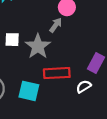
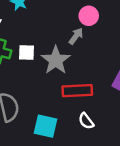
white semicircle: (84, 87) -> (86, 121), moved, turned -96
cyan square: (29, 91) -> (46, 126), moved

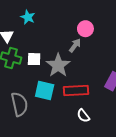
cyan square: (46, 126) -> (45, 91), moved

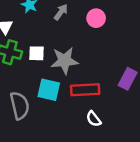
gray arrow: (75, 45) -> (61, 12), moved
gray star: (58, 65) -> (65, 61), turned 30

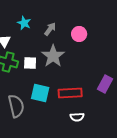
gray star: (65, 61) -> (53, 56), moved, turned -30
white semicircle: (94, 119) -> (77, 117), turned -56

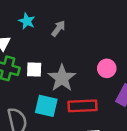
pink circle: (79, 34) -> (107, 68), moved
gray star: (53, 56) -> (62, 78), moved

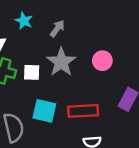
pink circle: (107, 68) -> (102, 61), moved
gray star: (62, 78) -> (61, 62), moved

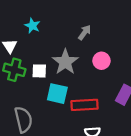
gray arrow: (57, 29) -> (85, 32), moved
cyan square: (44, 111) -> (57, 94), moved

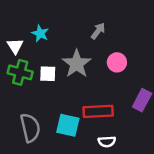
cyan star: (32, 26) -> (40, 33), moved
cyan square: (57, 94) -> (68, 125), moved

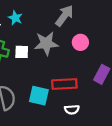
gray arrow: (98, 31) -> (64, 16), size x1.5
gray star: (77, 64) -> (46, 43), turned 30

